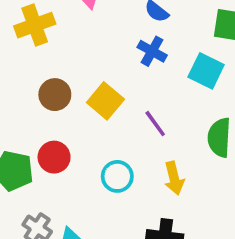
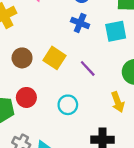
cyan square: (206, 71) -> (116, 31), turned -30
yellow arrow: (174, 178) -> (118, 102), moved

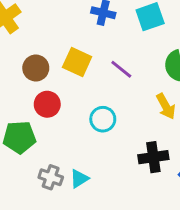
red circle: (26, 97) -> (47, 104), moved

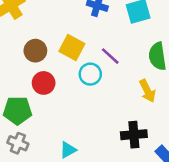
cyan circle: (103, 119) -> (90, 74), moved
gray cross: (51, 177) -> (18, 143), moved

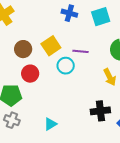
yellow square: (72, 48) -> (51, 46), turned 30
purple line: (110, 56) -> (80, 51), turned -35

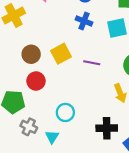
cyan circle: (66, 66) -> (65, 112), moved
gray cross: (12, 120) -> (29, 127), moved
cyan triangle: (50, 124) -> (52, 137), turned -32

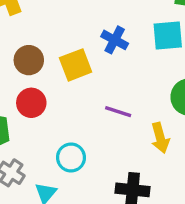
blue cross: (84, 21) -> (115, 40), moved
purple line: (92, 63) -> (118, 112), moved

